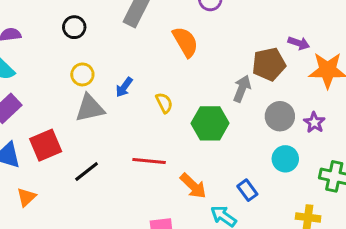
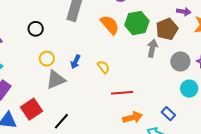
green hexagon: (210, 123) -> (137, 23), moved
red line: (149, 161) -> (122, 93), moved
orange arrow: (193, 186) -> (133, 117), turned -48

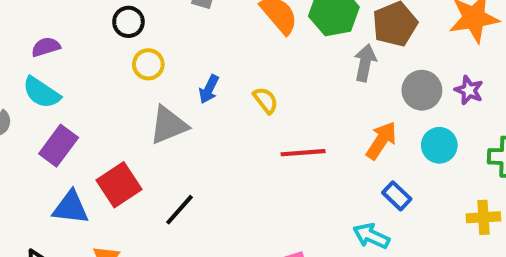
yellow circle: (47, 59) -> (148, 64), moved
orange arrow: (133, 117) -> (381, 141), moved, turned -42

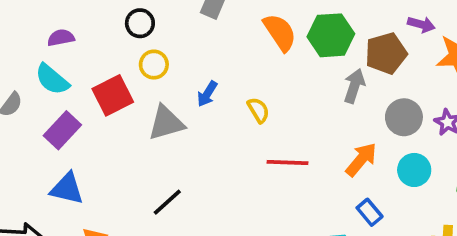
red square: (119, 185) -> (113, 95), moved

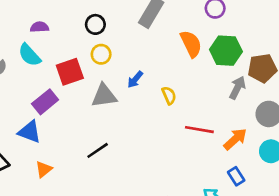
purple rectangle: (62, 130) -> (45, 102), moved
red line: (288, 163) -> (199, 130), moved

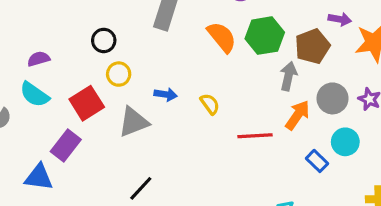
blue arrow: (135, 79) -> (166, 94), turned -108
blue triangle: (30, 132) -> (39, 177), moved
orange arrow: (235, 139) -> (298, 115), moved
blue rectangle: (236, 176) -> (317, 161), moved

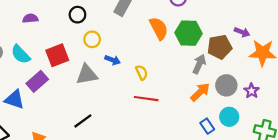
yellow circle: (119, 74) -> (92, 39), moved
cyan semicircle: (34, 95) -> (21, 54), moved
red line: (255, 136) -> (146, 99), moved

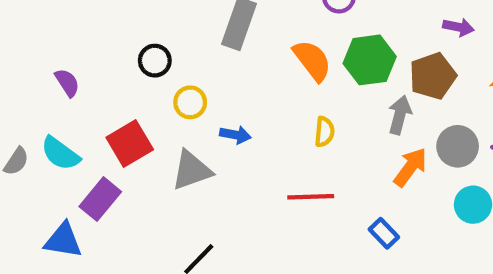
purple semicircle: (30, 18) -> (67, 83), turned 72
purple arrow: (242, 32) -> (458, 27), moved
yellow semicircle: (142, 73) -> (324, 132), moved, turned 40
blue rectangle: (207, 126) -> (384, 233), moved

